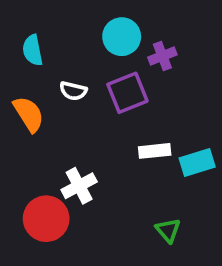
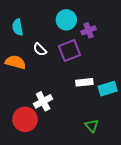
white semicircle: (73, 91) -> (40, 49), turned 32
orange semicircle: (29, 114) -> (16, 62), turned -42

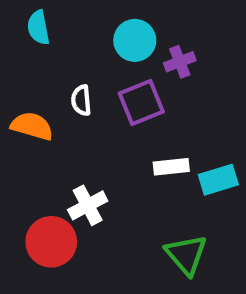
cyan semicircle: (18, 27) -> (38, 28), moved
white semicircle: (40, 49) -> (81, 100), turned 40
green triangle: (92, 126) -> (186, 255), size x1.5

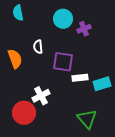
purple square: (141, 103) -> (63, 62), moved, turned 30
orange semicircle: (32, 126) -> (15, 59), turned 54

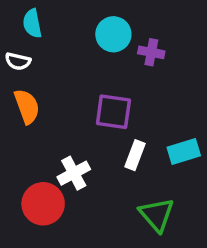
purple cross: (84, 29) -> (151, 52), turned 32
white semicircle: (38, 47) -> (18, 61), moved, turned -72
white rectangle: (80, 78) -> (135, 155), moved, turned -63

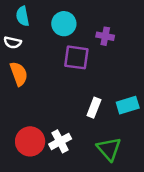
cyan circle: (113, 34) -> (64, 24), moved
purple square: (113, 112) -> (76, 57), moved
white cross: (74, 173) -> (60, 141), moved

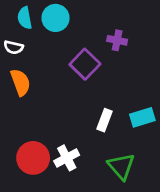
cyan circle: (64, 24) -> (56, 18), moved
purple square: (76, 57) -> (85, 64), turned 36

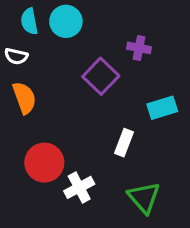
cyan rectangle: (142, 117) -> (162, 108), moved
red circle: (33, 158) -> (44, 163), moved

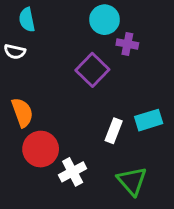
cyan circle: (66, 21) -> (105, 20), moved
orange semicircle: (24, 98) -> (22, 112), moved
cyan rectangle: (162, 108) -> (149, 120), moved

